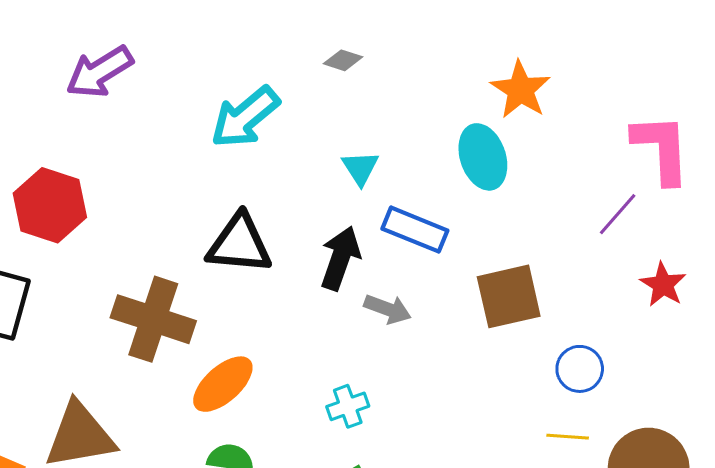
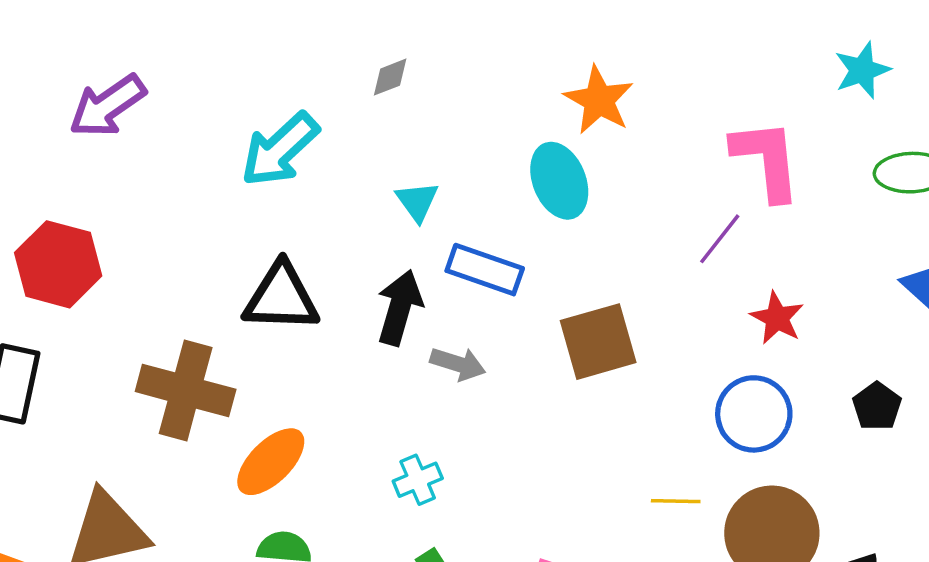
gray diamond: (343, 60) -> (390, 77), turned -36
blue circle: (580, 369) -> (754, 414), moved, size x1.4

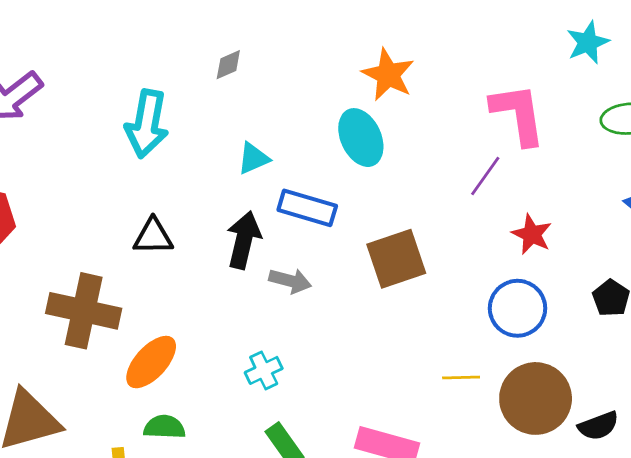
cyan arrow: (280, 149) -> (147, 124), turned -34
cyan triangle: (417, 201) -> (253, 158), turned 45
black triangle: (281, 297) -> (153, 236), size x0.7

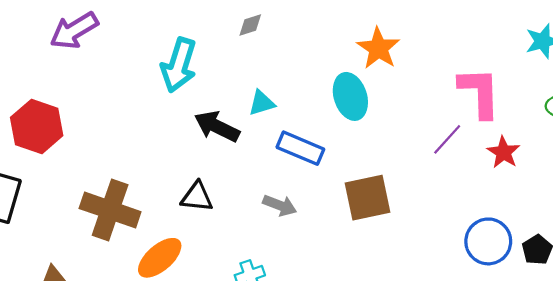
red star: (532, 234) -> (504, 152), moved
black triangle: (153, 236) -> (197, 197), moved
black arrow: (244, 240) -> (217, 127), moved, turned -84
blue circle: (517, 308) -> (488, 241), moved

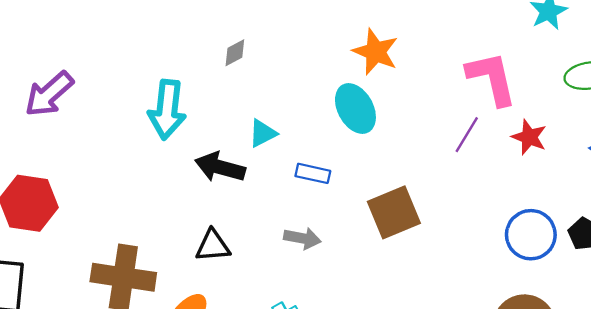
blue rectangle: (300, 148) -> (313, 173), size x0.7

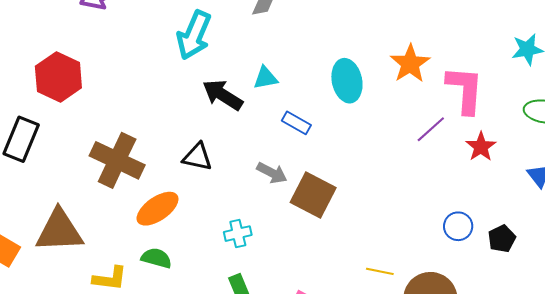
orange star: (376, 52) -> (410, 64), moved
brown square: (394, 212) -> (313, 195), moved, turned 33
blue circle: (531, 235) -> (458, 226), size x0.7

